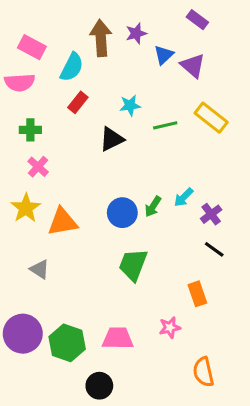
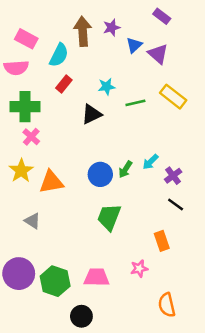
green cross: (30, 130) -> (25, 107), size x1.6

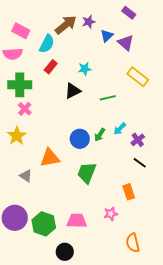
brown arrow: (83, 31) -> (66, 25), turned 55
green line: (135, 103) -> (108, 98), moved
orange triangle: (51, 182) -> (50, 158), moved

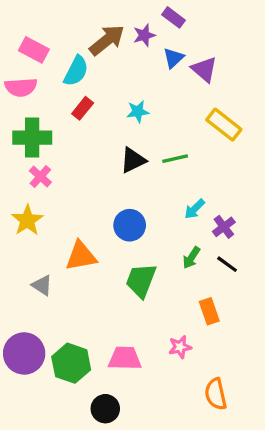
purple rectangle: (129, 13) -> (173, 17), moved
black triangle: (73, 91) -> (133, 160), moved
green arrow: (100, 135) -> (191, 258), moved

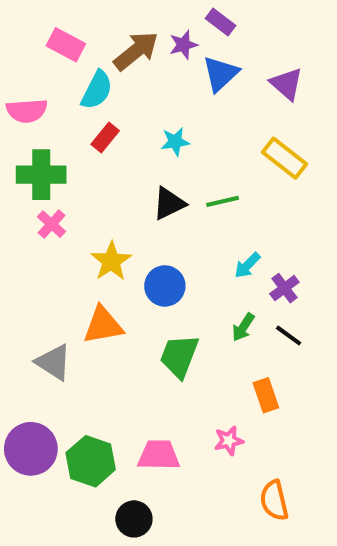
pink rectangle: (34, 50) -> (66, 45), moved
blue triangle: (173, 58) -> (221, 74), size x1.4
purple triangle: (204, 69) -> (287, 84), moved
yellow star: (27, 220) -> (111, 261), moved
gray triangle: (42, 285) -> (54, 362), size x1.4

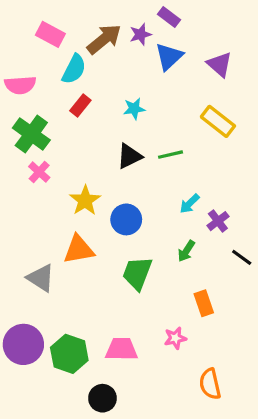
green cross: (41, 175) -> (31, 134), turned 36
black line: (289, 335) -> (242, 257), moved

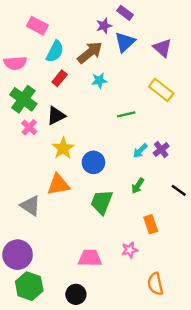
brown arrow: (104, 39) -> (90, 53), moved
black triangle: (129, 156) -> (56, 116), moved
purple cross: (218, 221) -> (161, 149), moved
green hexagon: (69, 354) -> (29, 286), moved

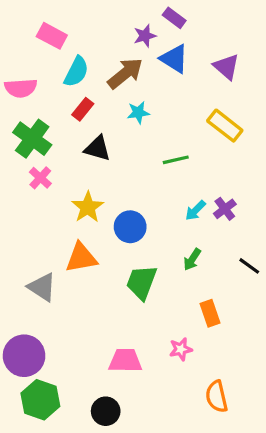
blue triangle: (125, 42) -> (174, 59), turned -45
black triangle: (56, 116) -> (97, 148), moved, turned 42

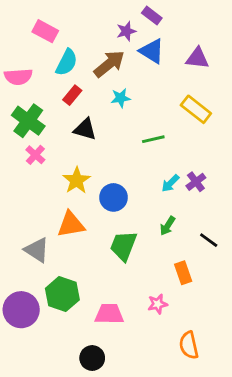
purple triangle: (226, 67) -> (197, 58), turned -35
black line: (249, 266) -> (209, 240), moved
green hexagon: (40, 400) -> (62, 294), moved

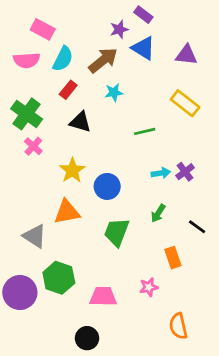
pink semicircle: (18, 77) -> (27, 60), moved
cyan arrow: (170, 183) -> (161, 173), turned -144

